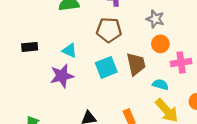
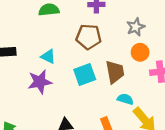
gray star: (155, 19) -> (136, 27), turned 30
cyan semicircle: (160, 85) -> (125, 99), moved

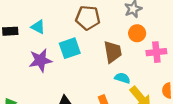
cyan triangle: (48, 57) -> (38, 27), moved
cyan square: (85, 74) -> (70, 48), moved

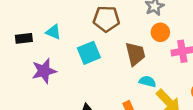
purple star: (40, 60) -> (44, 71), moved

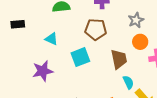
black rectangle: (24, 38) -> (18, 24), moved
cyan semicircle: (147, 81) -> (128, 82), turned 48

